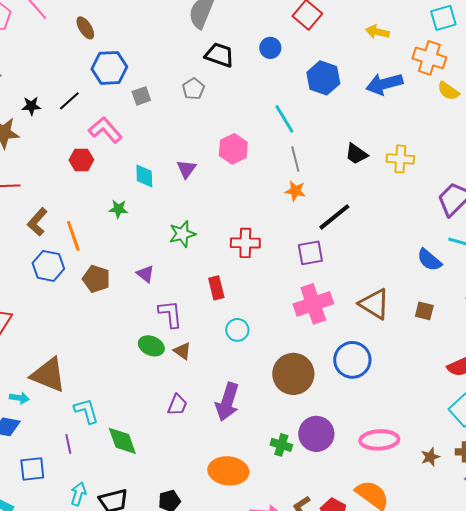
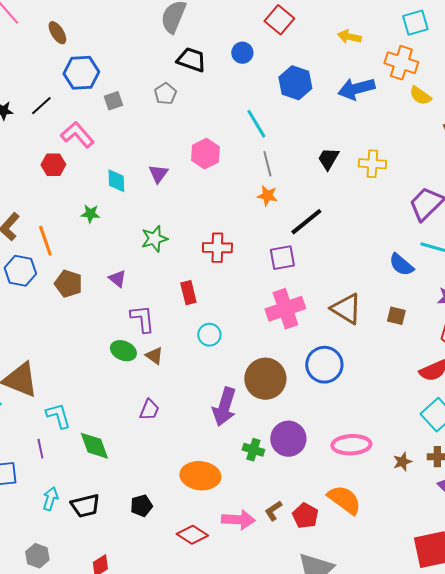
black trapezoid: (356, 154) -> (328, 159), turned 85
purple arrow: (227, 402) -> (224, 407), moved

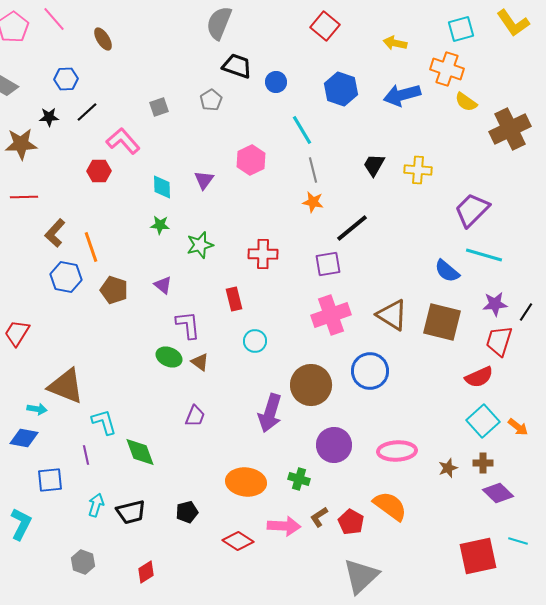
blue circle: (242, 53) -> (276, 82), moved
blue hexagon: (81, 73) -> (66, 79), moved, size x0.7
green star: (90, 214) -> (160, 225), moved
brown square: (396, 316) -> (442, 322), size x2.0
green cross: (253, 450) -> (299, 479), moved

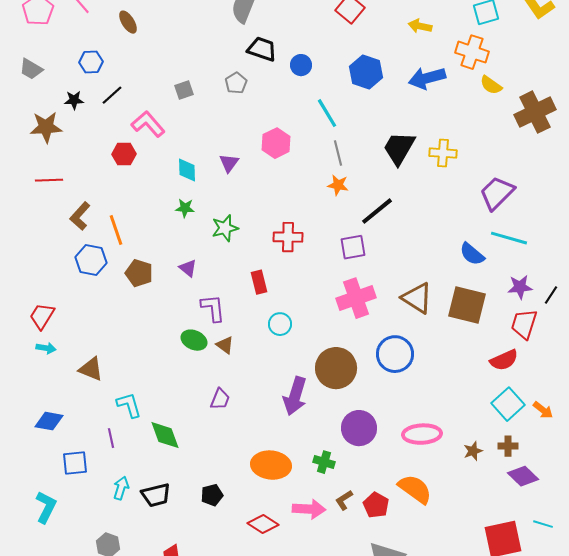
black trapezoid: (374, 165) -> (399, 148), size x1.5
brown triangle: (66, 386) -> (91, 369), size x0.7
cyan arrow: (37, 409) -> (46, 348), moved

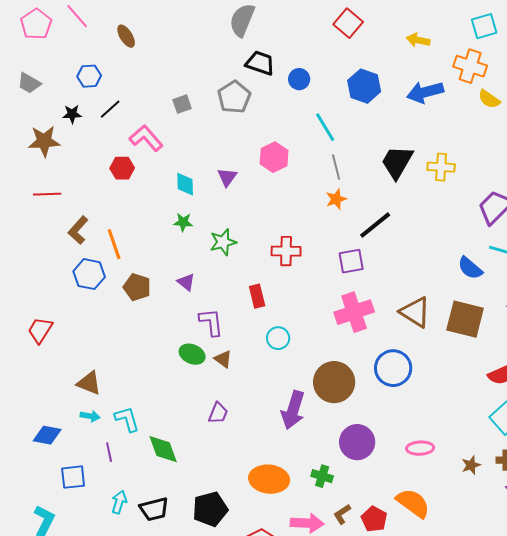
gray pentagon: (236, 83) -> (234, 97), size x1.5
orange star: (338, 185) -> (336, 199), turned -30
cyan arrow: (46, 348) -> (90, 416), moved
pink ellipse: (422, 434) -> (420, 448), size x0.7
black pentagon: (212, 495) -> (210, 509), size x1.6

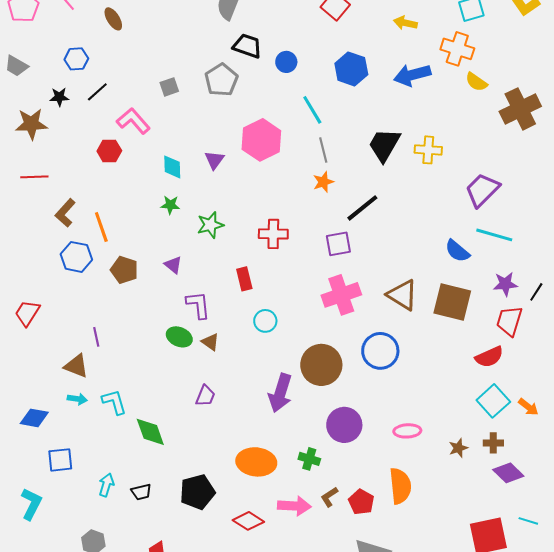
pink hexagon: (274, 157) -> (261, 140), size x1.4
purple line: (109, 452) -> (96, 337), moved
orange semicircle: (413, 503) -> (400, 486), turned 48
black trapezoid: (154, 509) -> (141, 492), size x0.7

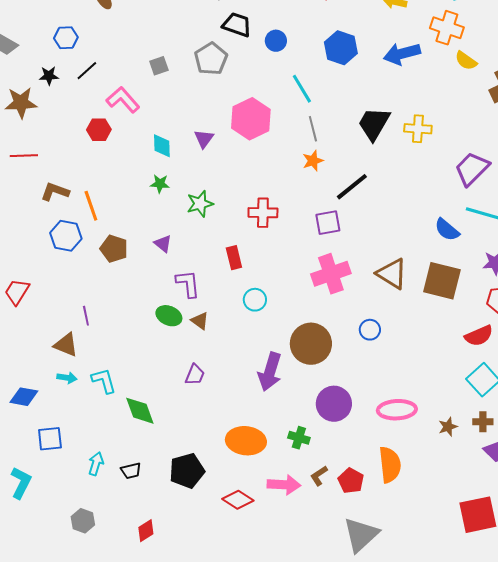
brown L-shape: (65, 213) -> (55, 192), turned 68
blue circle: (380, 351) -> (370, 330), size x0.6
pink ellipse: (407, 431) -> (397, 410), size x1.4

